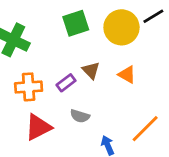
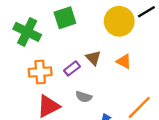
green square: (76, 23) -> (65, 18), moved

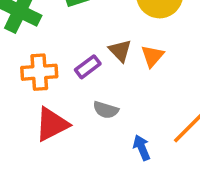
orange triangle: (124, 61) -> (152, 56), moved, turned 42

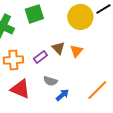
red triangle: (52, 124) -> (20, 89), turned 50
blue arrow: (142, 148) -> (62, 95), moved, turned 72

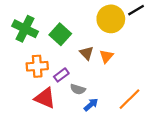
green square: (34, 14) -> (60, 34), moved, turned -30
purple rectangle: (40, 57) -> (61, 75), moved

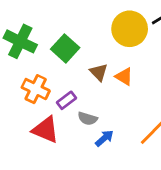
orange triangle: (106, 56) -> (124, 76), turned -40
orange cross: (37, 66) -> (36, 89), turned 30

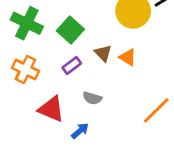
orange cross: (36, 89) -> (25, 70), moved
purple rectangle: (67, 100) -> (72, 65), moved
blue arrow: (104, 138) -> (80, 131), moved

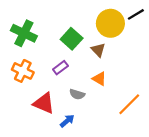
green square: (70, 30) -> (72, 39), moved
brown triangle: (103, 53) -> (98, 50), moved
orange triangle: (128, 57) -> (99, 79), moved

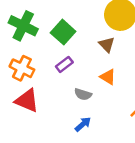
green square: (72, 39) -> (63, 32), moved
red triangle: (44, 103) -> (27, 101), moved
blue arrow: (67, 121) -> (83, 124), moved

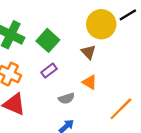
gray semicircle: (83, 94) -> (66, 98), turned -35

